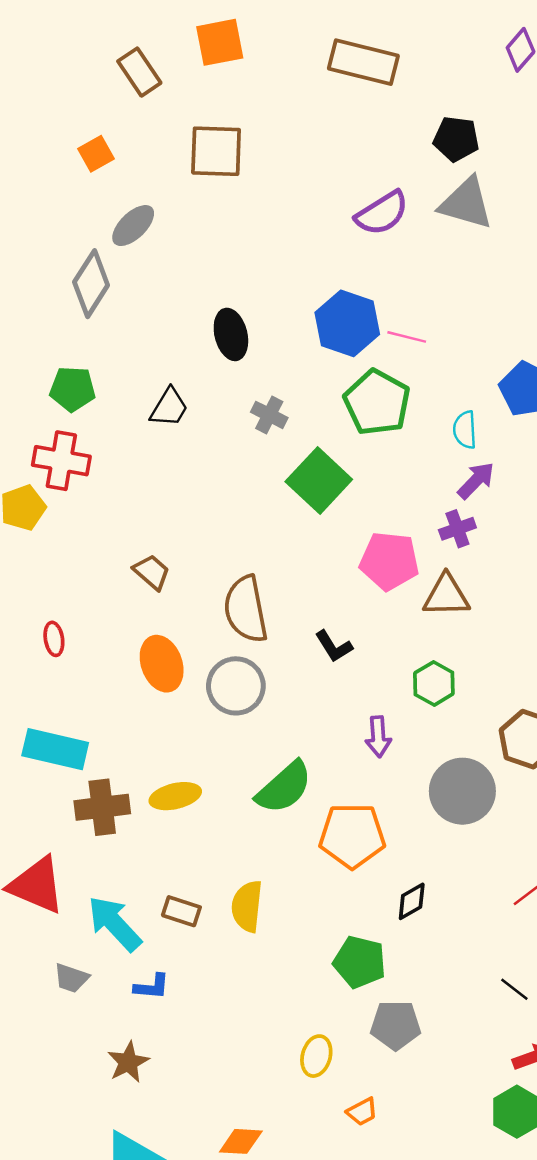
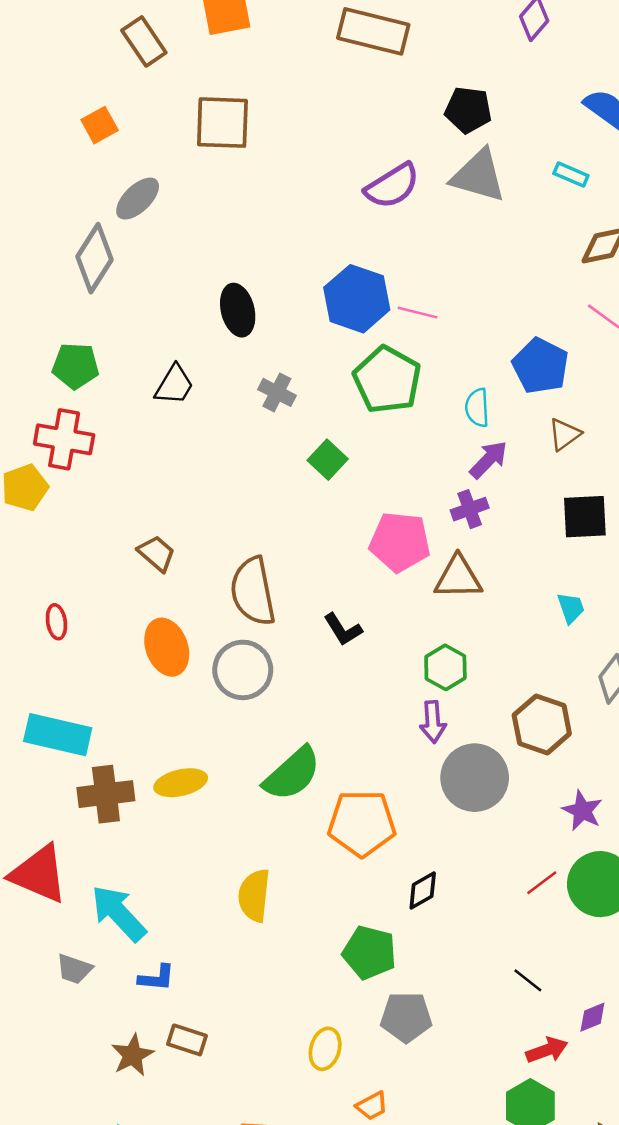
green square: (319, 480) -> (328, 460), size x0.6
purple arrow: (378, 737) -> (433, 722), moved
brown rectangle: (181, 911) -> (187, 1040), moved

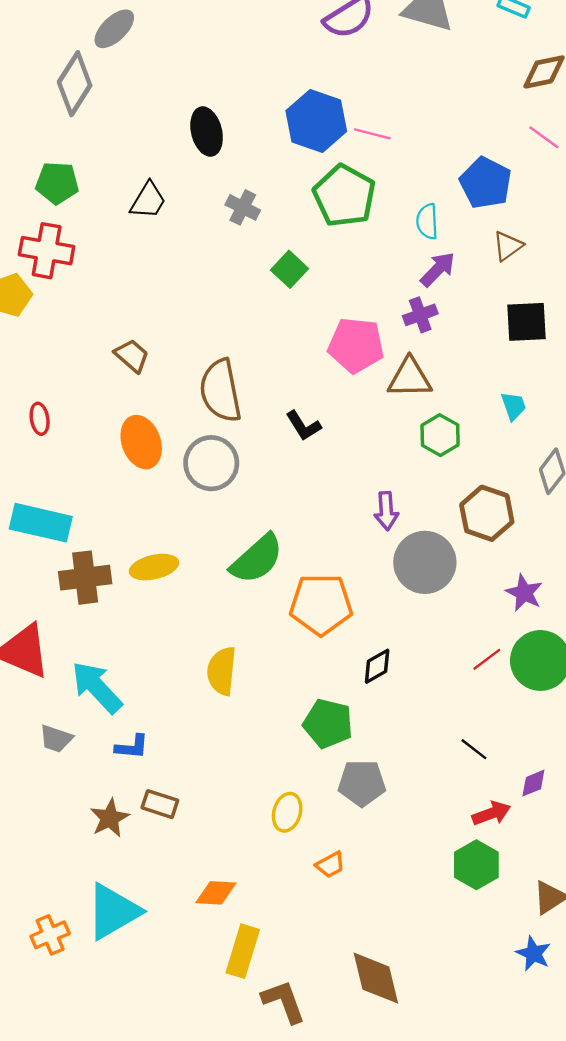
green hexagon: (445, 667) -> (440, 435), moved

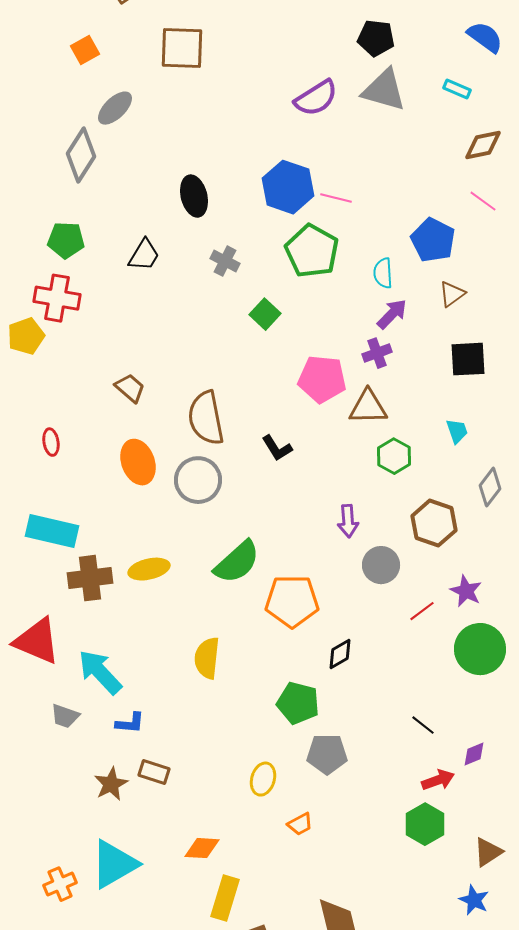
gray circle: (425, 562) -> (381, 565), size x0.7
red line: (487, 659) -> (422, 611), moved

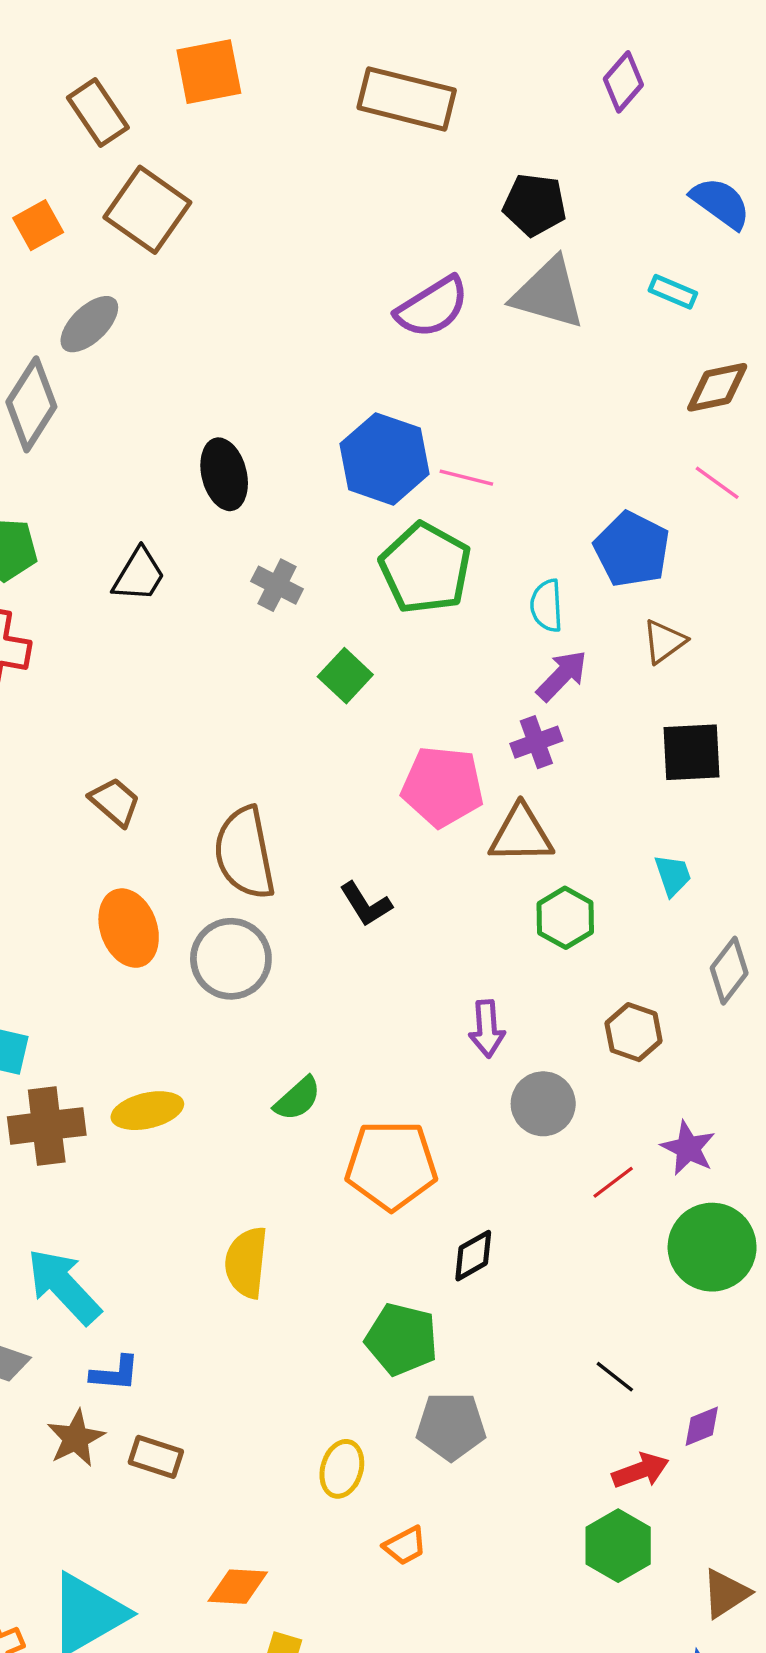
brown square: (182, 48) -> (147, 210), moved, turned 33
brown hexagon: (434, 523) -> (634, 1032), size x0.7
green semicircle: (237, 562) -> (297, 1099), size x0.6
brown star: (111, 784) -> (76, 1438), moved

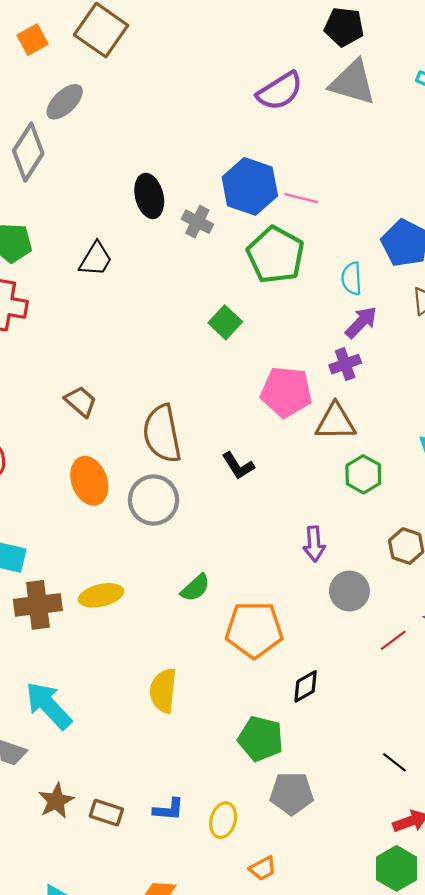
gray cross: (277, 585) -> (197, 222), moved
blue L-shape: (115, 1373) -> (168, 809), moved

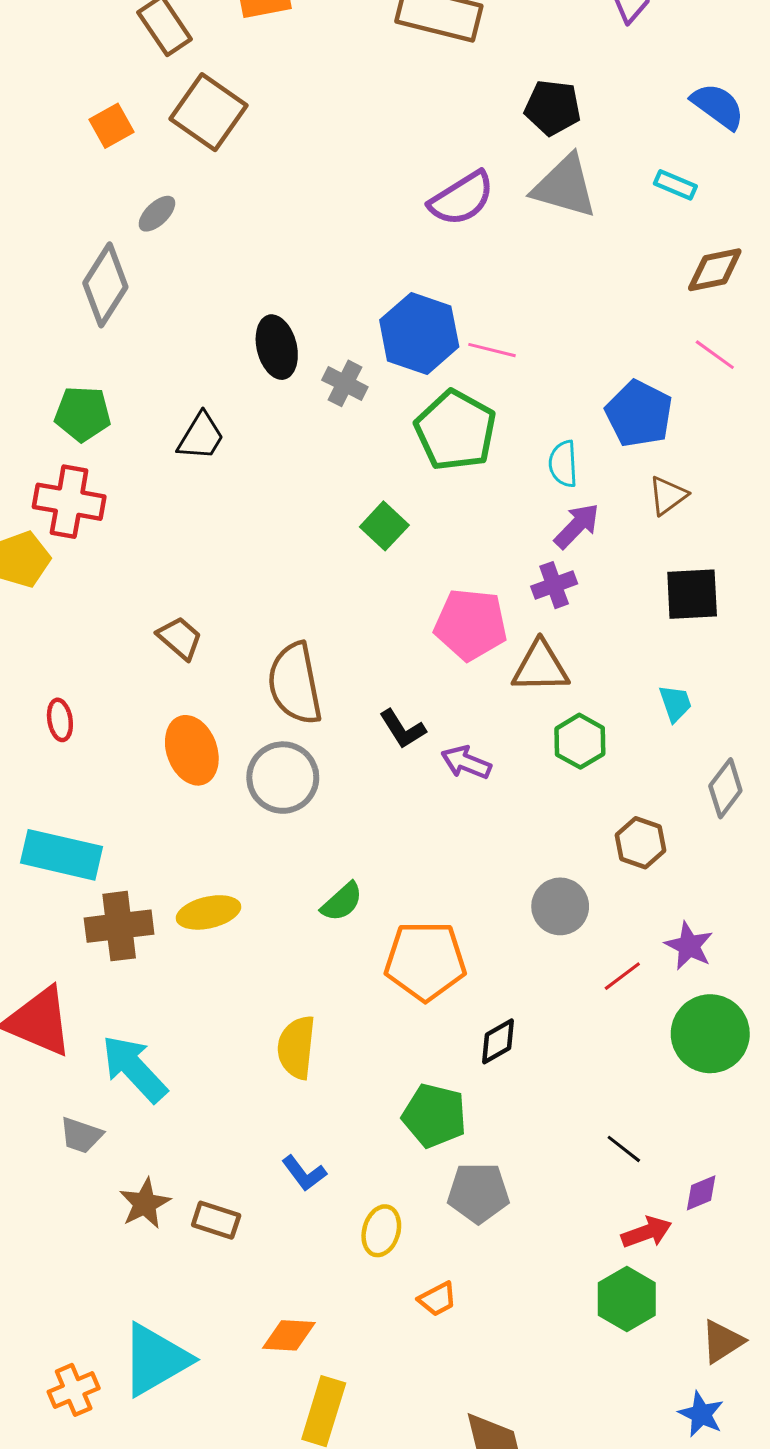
gray ellipse: (65, 102) -> (157, 214), size x0.7
purple arrow: (314, 544) -> (466, 762), moved, turned 116
blue L-shape: (168, 809) -> (304, 1173), moved, turned 48

